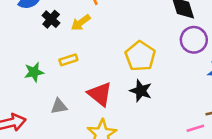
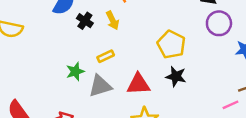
yellow arrow: (81, 23) -> (113, 20), turned -72
red triangle: (100, 94) -> (138, 84), turned -35
gray triangle: (59, 106) -> (100, 86), moved, size x1.5

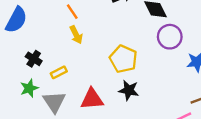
yellow arrow: (113, 20) -> (76, 35), moved
black cross: (85, 21) -> (34, 59), moved
gray triangle: (100, 86) -> (54, 102), turned -45

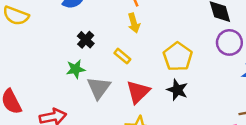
yellow rectangle: (59, 72) -> (122, 56), moved, turned 56
red triangle: (92, 99) -> (138, 92), turned -50

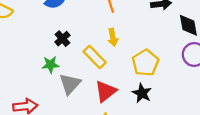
yellow arrow: (134, 23) -> (113, 37), moved
yellow rectangle: (122, 56) -> (95, 57), size x1.5

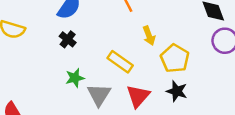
yellow arrow: (113, 37) -> (149, 36), moved
black cross: (62, 39) -> (68, 39), moved

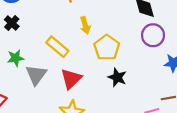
black star: (177, 91) -> (117, 77), moved

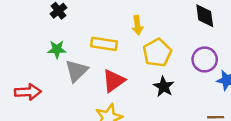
purple circle: (153, 35) -> (205, 59), moved
yellow rectangle: (57, 47) -> (104, 44), turned -40

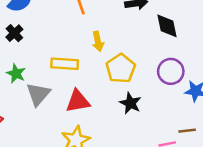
green star: (57, 49) -> (16, 73), turned 30
red triangle: (114, 81) -> (78, 101), turned 30

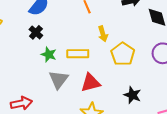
green star: (16, 73) -> (49, 54), moved
black star: (130, 103) -> (132, 95), moved

